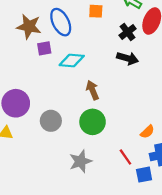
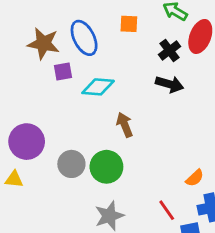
green circle: (93, 122) -> (106, 167), moved

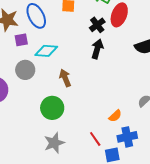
black arrow: (169, 84) -> (97, 49), turned -90
gray circle: (71, 164) -> (25, 70), moved

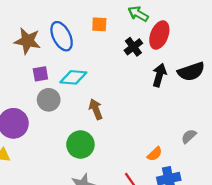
purple square: (21, 40) -> (40, 74), moved
black arrow: (97, 49) -> (159, 75), moved

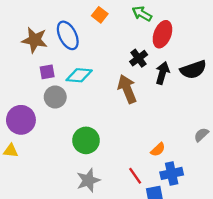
orange square: (99, 24) -> (100, 15), moved, turned 35
black cross: (133, 47) -> (139, 58), moved
brown arrow: (96, 109) -> (127, 89), moved, size x1.4
gray semicircle: (189, 136) -> (201, 135), moved

